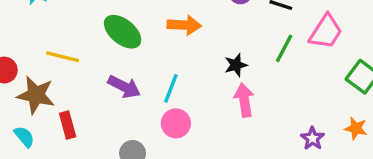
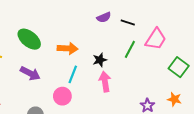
orange arrow: (184, 25) -> (68, 48), moved
cyan line: (171, 88) -> (73, 74), moved

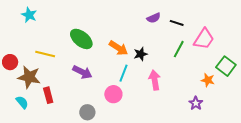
orange arrow: (68, 48) -> (118, 48), turned 30
black star: (100, 60) -> (141, 54), moved
orange star: (174, 99) -> (208, 80), moved

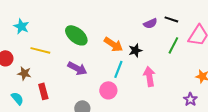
cyan star: (29, 15) -> (21, 26), moved
purple semicircle: (154, 18) -> (150, 23), moved
brown star: (29, 77) -> (24, 73), size x0.6

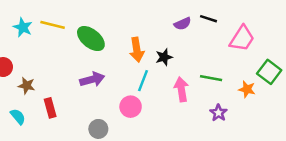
orange arrow: (113, 44) -> (137, 50), turned 48
green line: (173, 45) -> (211, 78), moved, turned 72
yellow line: (40, 50) -> (53, 25), moved
purple arrow: (77, 68) -> (92, 79), turned -42
purple star: (190, 99) -> (218, 113), moved

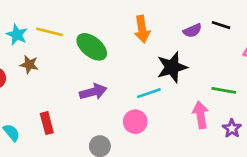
orange arrow: (137, 50) -> (142, 29), moved
black star: (164, 57) -> (172, 67), size x1.6
cyan line: (143, 81) -> (149, 93), turned 50
brown star: (27, 86) -> (29, 65), moved
pink arrow: (181, 89) -> (201, 115), moved

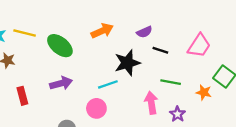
black line: (221, 25) -> (160, 50), moved
orange arrow: (142, 29) -> (102, 31), turned -105
red rectangle: (47, 123) -> (22, 96), moved

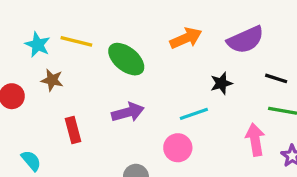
purple semicircle: (144, 32) -> (245, 40), size x1.6
black line: (160, 50) -> (276, 78), moved
black star: (127, 63) -> (221, 83), size x0.6

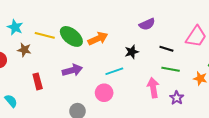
orange arrow: (186, 38) -> (98, 39), moved
purple semicircle: (245, 40) -> (147, 24), size x0.7
yellow line: (76, 41) -> (45, 35), moved

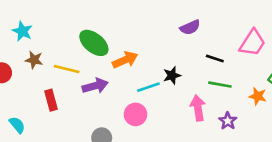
yellow line: (45, 35) -> (67, 69), moved
orange arrow: (98, 39) -> (125, 60), moved
black star: (132, 52) -> (172, 75), moved

